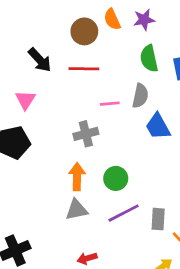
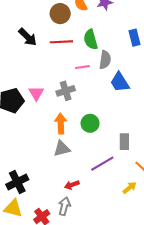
green semicircle: (149, 59) -> (91, 39), moved
pink triangle: (25, 100) -> (36, 93), moved
purple line: (124, 213) -> (102, 164), moved
gray rectangle: (158, 219) -> (124, 142), moved

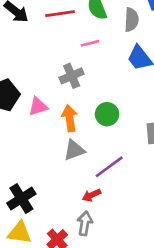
gray semicircle: (105, 60) -> (131, 20), moved
pink triangle: (36, 93) -> (38, 106), moved, turned 49
purple line: (102, 164) -> (109, 167), moved

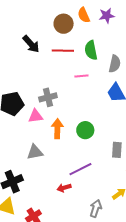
gray cross: (72, 76) -> (48, 97), moved
gray triangle: (74, 150) -> (35, 152), moved
gray arrow: (85, 223) -> (96, 208), moved

